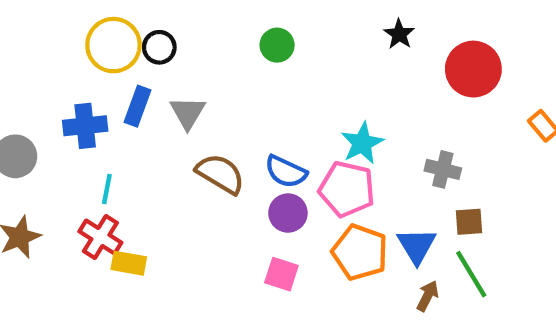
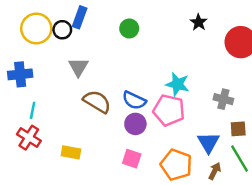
blue rectangle: (137, 106) -> (80, 17), moved
cyan star: (362, 143) -> (178, 84), turned -30
orange pentagon: (360, 252) -> (176, 165), moved
yellow rectangle: (129, 263) -> (71, 152), moved

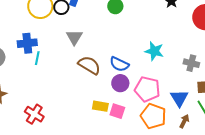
cyan line: (33, 110) -> (37, 58), moved
pink pentagon: (169, 110) -> (147, 89), moved
red cross: (29, 138) -> (34, 114), moved
yellow rectangle: (71, 152) -> (100, 106), moved

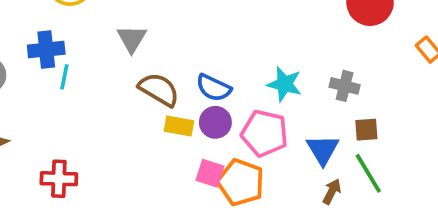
cyan star: (154, 51) -> (285, 84), moved
yellow rectangle: (100, 106) -> (179, 126), moved
red cross: (34, 114) -> (59, 179), turned -30
orange pentagon: (153, 116) -> (241, 182), moved

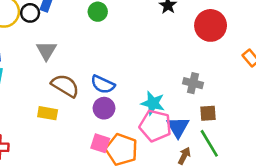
cyan star: (285, 84) -> (153, 103), moved
yellow rectangle: (179, 126) -> (48, 113), moved
pink pentagon: (265, 133) -> (155, 126), moved

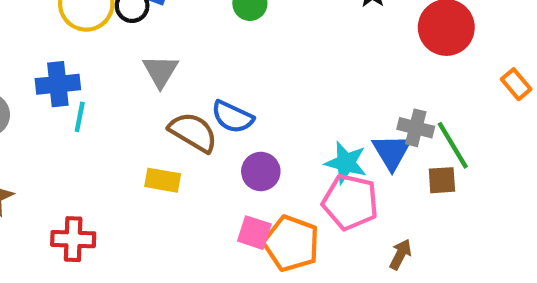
blue semicircle: (103, 84) -> (232, 117), moved
blue triangle: (178, 127) -> (392, 152), moved
green line: (209, 143) -> (453, 145), moved

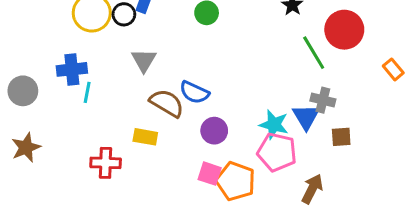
green line: (453, 145) -> (314, 53), moved
red cross: (73, 239) -> (106, 163), moved
brown arrow: (400, 254) -> (312, 189), size x1.4

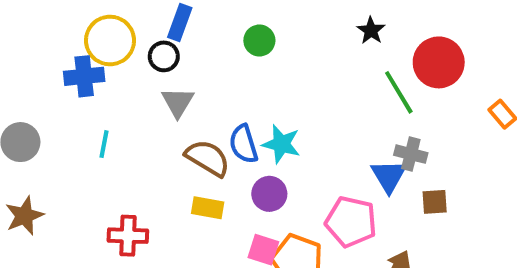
black circle: (124, 14) -> (164, 56), moved
blue cross: (72, 69) -> (84, 76), moved
blue semicircle: (194, 92) -> (243, 144), turned 48
cyan star: (274, 125) -> (281, 144), moved
yellow rectangle: (145, 137) -> (208, 208), moved

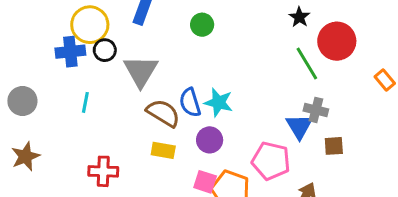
black star: (371, 31) -> (299, 17), moved
black circle: (164, 56) -> (105, 50), moved
gray triangle: (178, 102) -> (141, 71), size x1.4

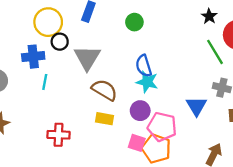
blue cross: (70, 52) -> (33, 57), moved
blue semicircle: (190, 102) -> (144, 66), moved
blue triangle: (299, 126) -> (197, 106), moved
pink pentagon: (271, 161) -> (162, 127), moved

